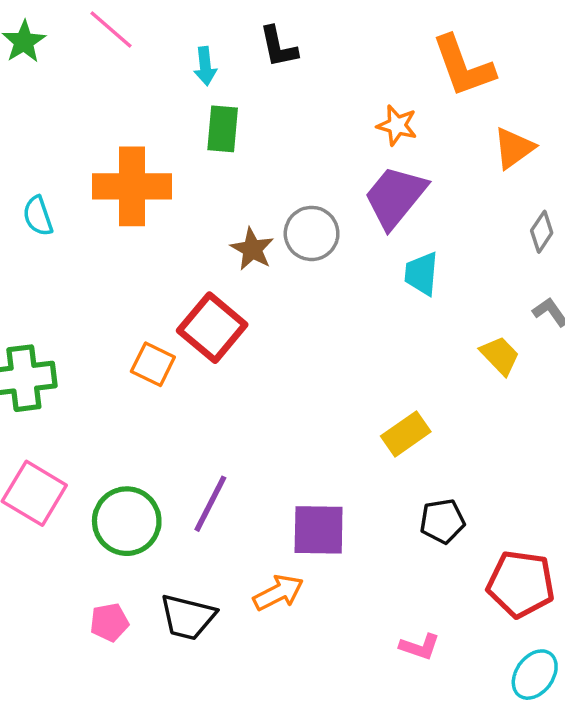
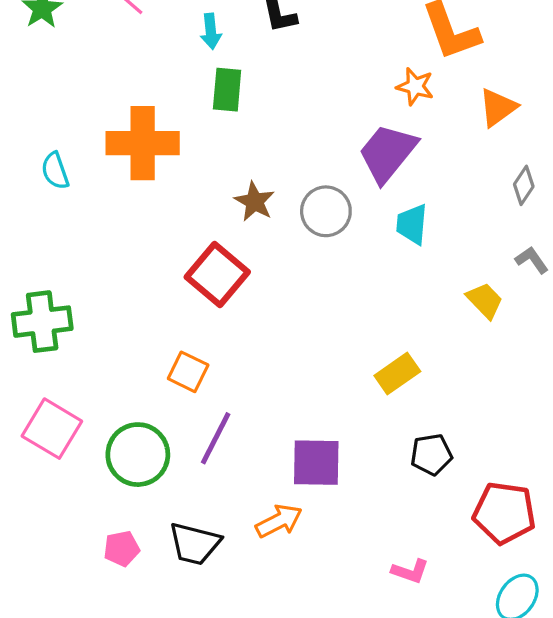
orange star: (397, 125) -> (415, 86), moved
gray circle: (312, 233) -> (326, 211), moved
orange square: (153, 364) -> (188, 372), moved

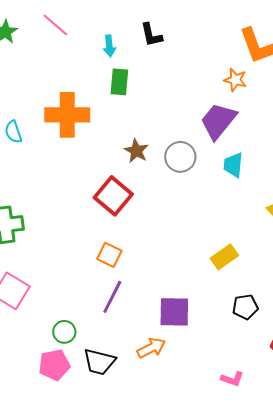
orange square: (188, 372) -> (109, 255), moved
green circle: (138, 455) -> (64, 332), moved, size x0.6
pink pentagon: (122, 549) -> (54, 365), size x1.4

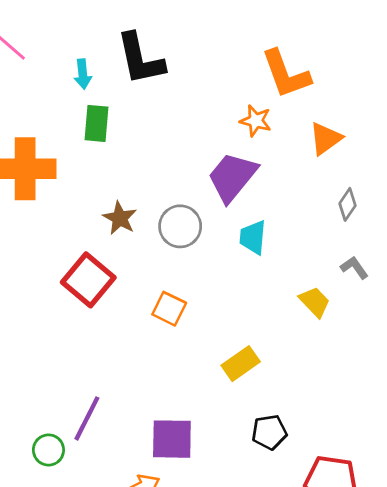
black L-shape: (151, 35) -> (140, 59), size x1.6
orange square: (109, 255) -> (169, 309), moved
green circle: (64, 332) -> (48, 450), moved

